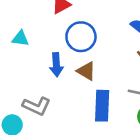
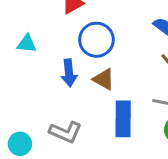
gray L-shape: (36, 106) -> (65, 132), moved

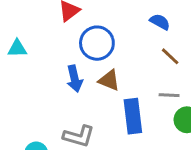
cyan triangle: (27, 44) -> (17, 49), moved

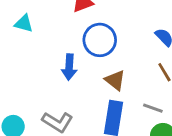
brown triangle: (109, 80) -> (115, 80), moved

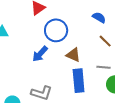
blue arrow: (69, 67) -> (40, 54), turned 54

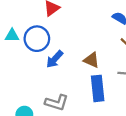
blue circle: (56, 30) -> (37, 39), moved

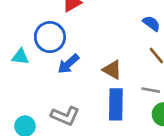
cyan triangle: (12, 36) -> (20, 57), moved

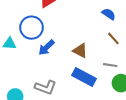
blue rectangle: (116, 104) -> (84, 77), turned -60

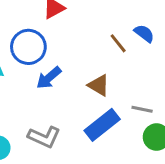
brown line: (113, 38) -> (118, 43), moved
blue rectangle: (84, 77) -> (102, 125), turned -70

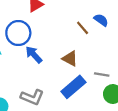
blue arrow: (49, 78) -> (34, 55), turned 90

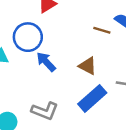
brown line: (83, 28) -> (102, 30), turned -32

